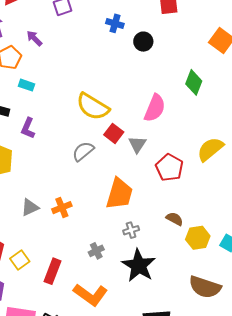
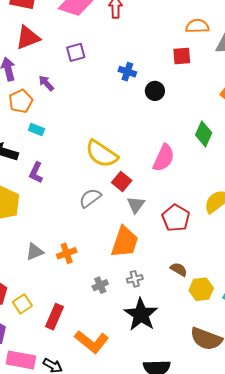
gray triangle: (137, 144) -> (136, 205), moved
gray cross: (96, 251) -> (100, 285), moved

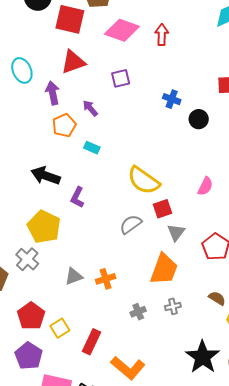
cyan rectangle: (36, 130) -> (92, 148), moved
pink semicircle: (164, 158) -> (205, 186), size x0.7
red square: (122, 182) -> (163, 209), turned 30
black star: (141, 315) -> (203, 357), moved

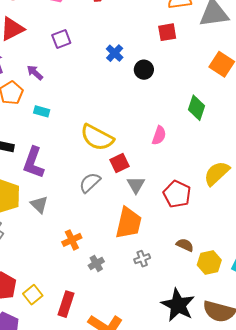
blue cross: (172, 99) -> (115, 53), turned 30
purple L-shape: (77, 197) -> (33, 163), size x1.5
gray triangle: (74, 276) -> (39, 204), moved, turned -48
gray cross: (138, 312) -> (96, 263), moved

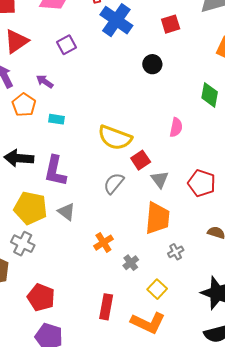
blue cross: (115, 53) -> (116, 20), moved, size x1.8
yellow square: (33, 295) -> (157, 289), moved

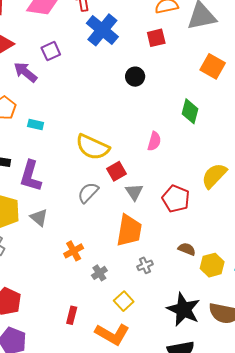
purple arrow: (45, 81) -> (25, 72), moved, size x1.4
red rectangle: (106, 307) -> (72, 315), size x0.7

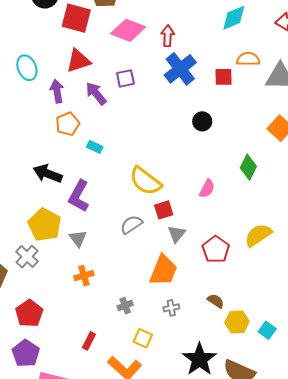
red square: (156, 38) -> (224, 77), moved
orange cross: (74, 251) -> (84, 276), moved
yellow square: (124, 301) -> (143, 338), turned -36

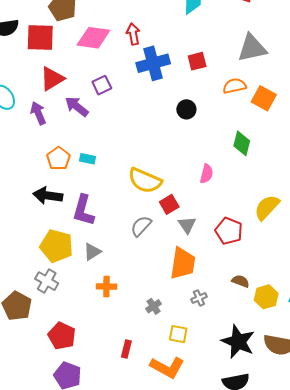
orange semicircle: (248, 59) -> (234, 86), moved
blue cross: (180, 69) -> (153, 63), turned 36
orange pentagon: (68, 124) -> (58, 158), moved
gray triangle: (78, 238) -> (92, 252), turned 48
orange cross: (84, 276) -> (106, 287), turned 30

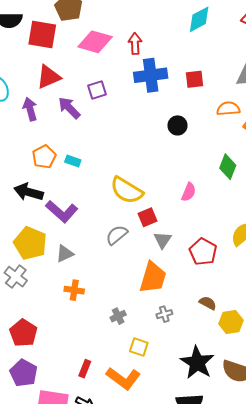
purple L-shape: (83, 210) -> (62, 212), turned -72
red rectangle: (126, 349) -> (85, 369), moved

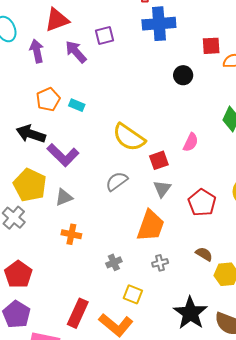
red square: (195, 79) -> (211, 46), moved
red square: (147, 217) -> (159, 160), moved
red rectangle: (85, 369) -> (78, 313), size x1.6

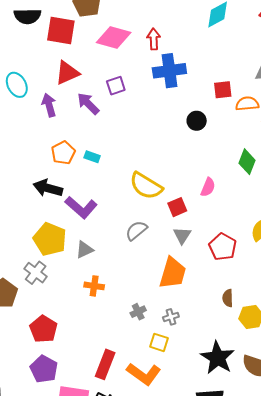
brown semicircle: (204, 254) -> (228, 298), turned -120
gray cross: (160, 263) -> (171, 317), moved

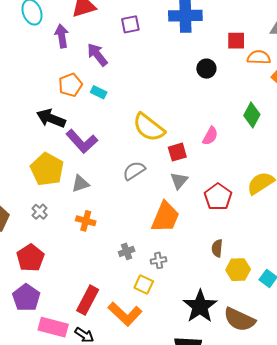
purple arrow: (88, 104) -> (97, 55), moved
gray cross: (36, 273) -> (40, 212), moved, size x0.7

